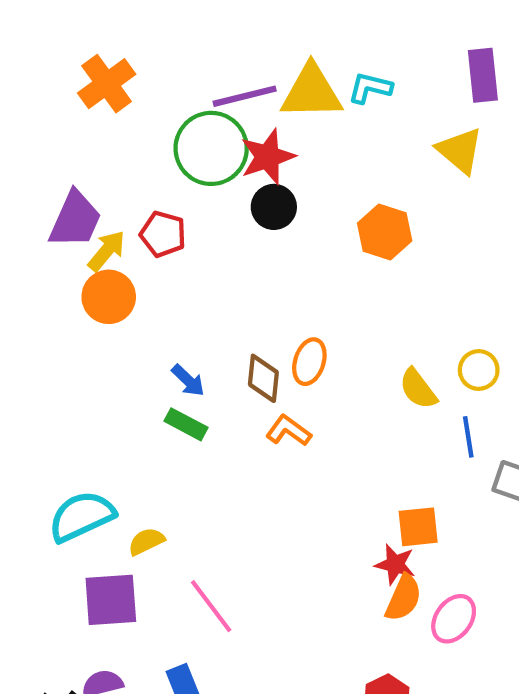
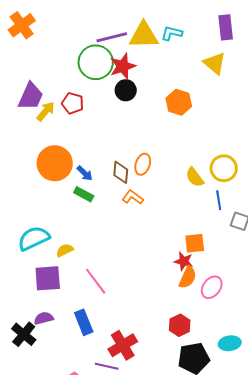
orange cross: (107, 84) -> (22, 25), moved
orange circle: (109, 297) -> (55, 163), moved, size x1.4
yellow circle: (479, 370) -> (224, 168), size x1.4

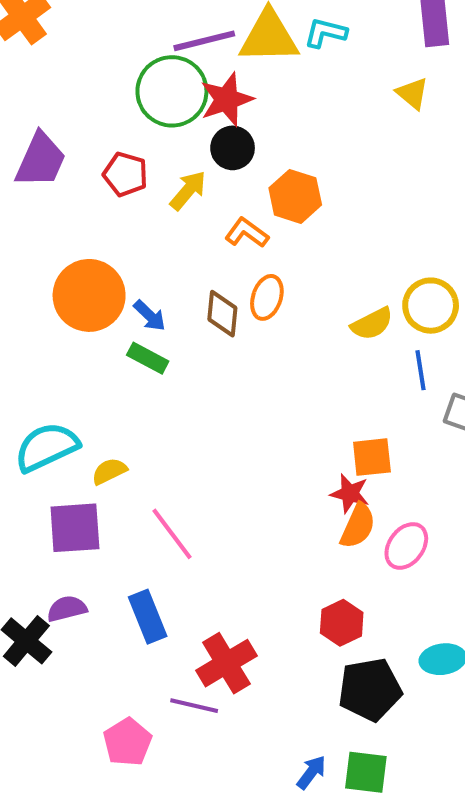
yellow triangle: (215, 63) -> (412, 93), size x0.7
orange hexagon: (179, 102) -> (295, 196), moved
yellow arrow: (46, 111) -> (188, 190), moved
yellow semicircle: (195, 177) -> (372, 324), turned -80
orange L-shape: (133, 197) -> (247, 233), moved

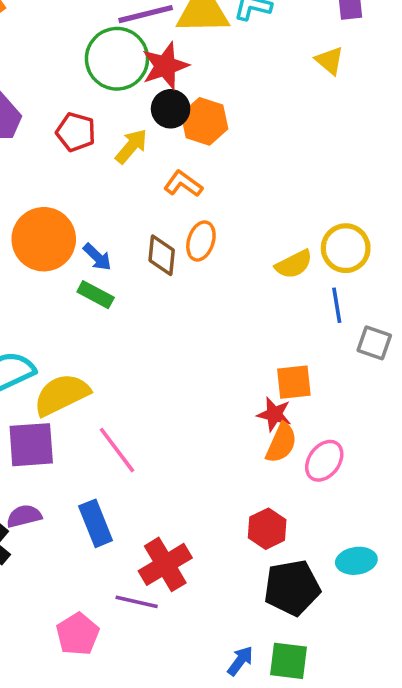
orange hexagon: (295, 196) -> (205, 121), moved
yellow semicircle: (109, 471) -> (62, 395), size x1.8

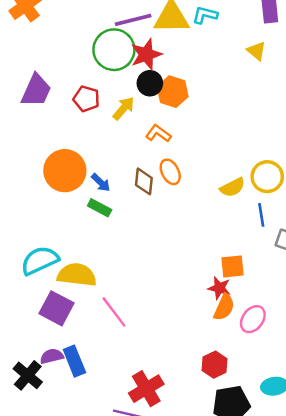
orange ellipse: (201, 241) -> (170, 172), turned -45
yellow semicircle: (62, 395) -> (77, 275), turned 33
purple square: (31, 445) -> (56, 308), turned 32
blue rectangle: (96, 523) -> (74, 361), moved

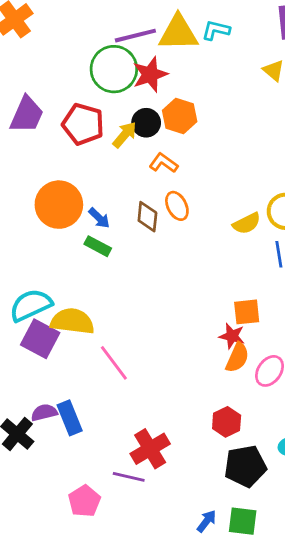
black circle: (150, 83) -> (146, 123), moved
red pentagon: (86, 99) -> (83, 124), size x1.4
purple square: (56, 308) -> (40, 339), moved

